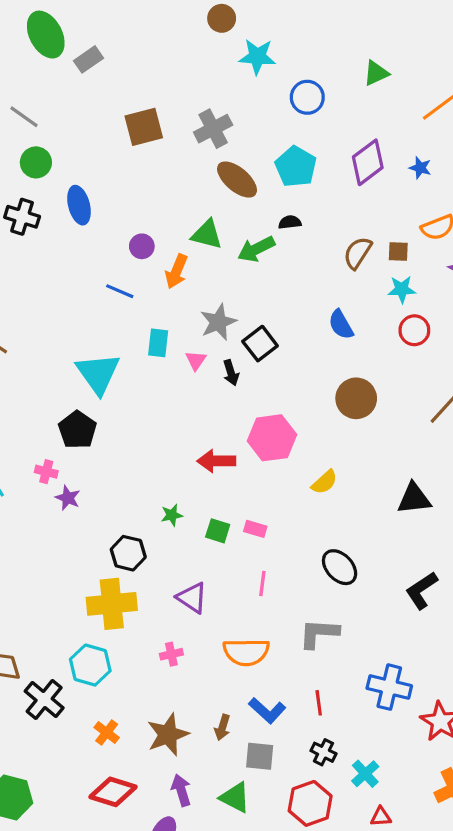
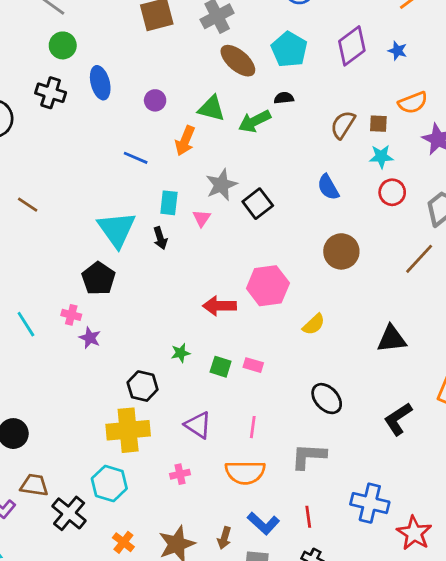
purple circle: (142, 246) -> (155, 100), moved
black arrow: (231, 373) -> (160, 238), moved
pink line: (262, 583) -> (253, 427), moved

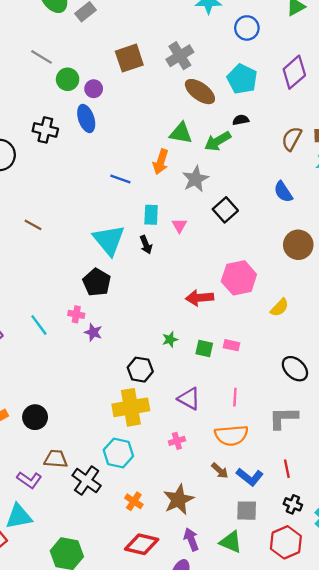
green circle: (63, 45) -> (68, 79), moved
purple circle: (155, 100) -> (94, 89), moved
gray star: (221, 185) -> (195, 179), moved
brown arrow: (224, 538) -> (220, 471), moved, turned -60

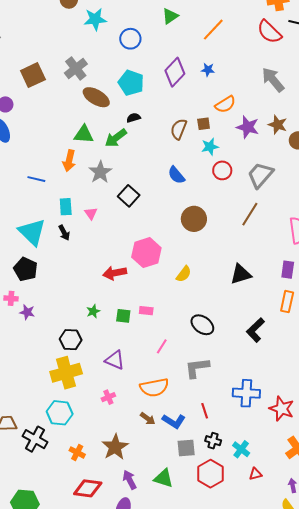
pink line: (235, 397) -> (162, 346), moved, turned 35
gray square: (247, 511) -> (186, 448), moved

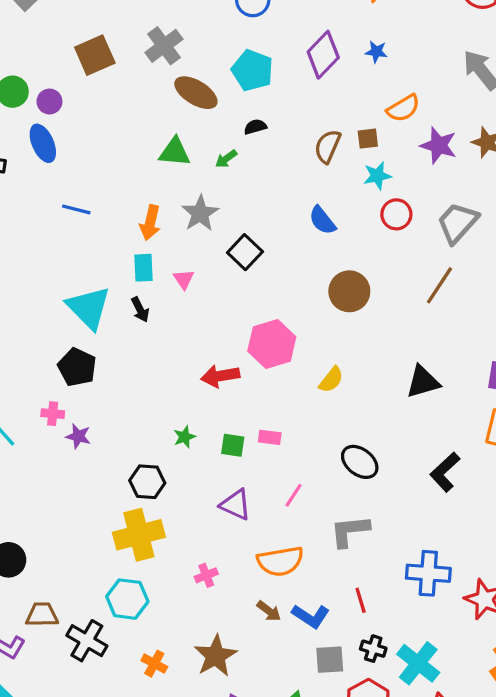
green arrow: (116, 138) -> (226, 159), size x0.6
orange arrow: (69, 161) -> (150, 223), moved
blue line: (36, 179) -> (76, 209), moved
purple triangle: (115, 360) -> (236, 505), moved
cyan cross: (241, 449) -> (418, 663), size x1.5

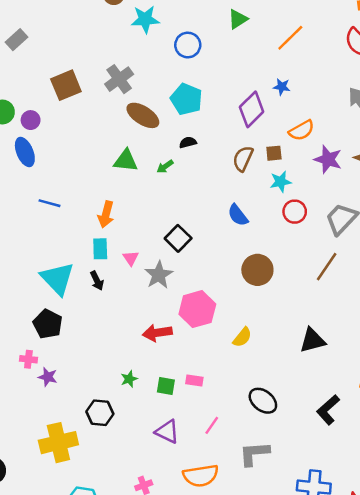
purple diamond: (323, 55) -> (252, 109), moved
gray star: (200, 213) -> (159, 275), moved
yellow cross: (139, 535) -> (58, 443), moved

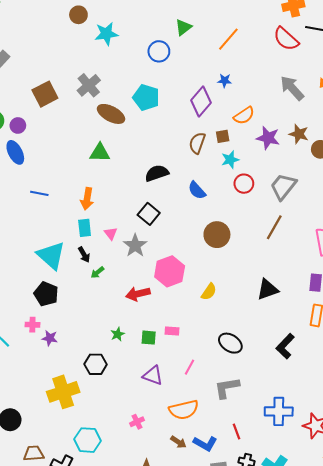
blue circle: (188, 45) -> (159, 51), moved
black semicircle: (188, 142) -> (157, 173), moved, size x1.6
green arrow: (165, 167) -> (97, 272), moved

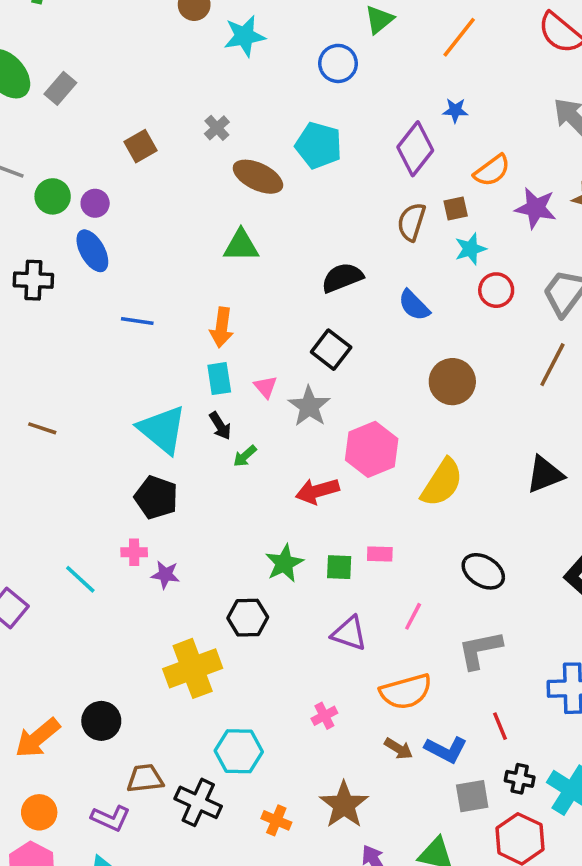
gray cross: (89, 85) -> (217, 128), size x0.6
brown square: (45, 94) -> (140, 146), size x0.7
yellow semicircle: (209, 292) -> (442, 483), size x1.6
green star: (118, 334) -> (284, 563), size x1.5

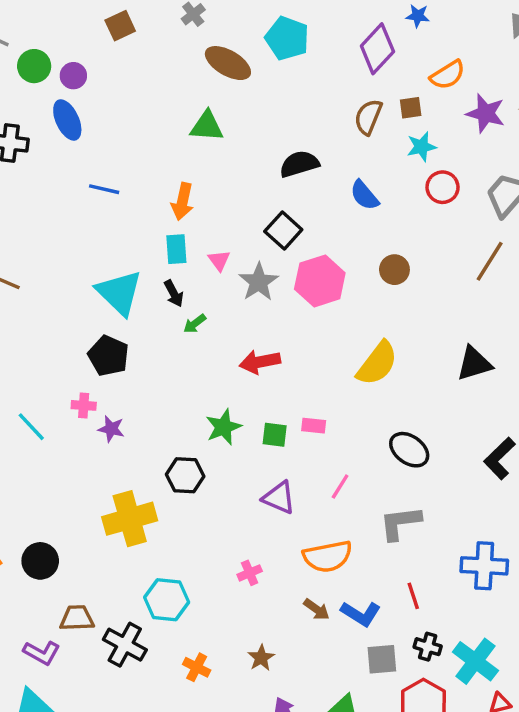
brown circle: (452, 382) -> (394, 270), size x0.7
pink hexagon: (372, 449) -> (320, 281), moved
brown star: (344, 805) -> (261, 658), size x0.6

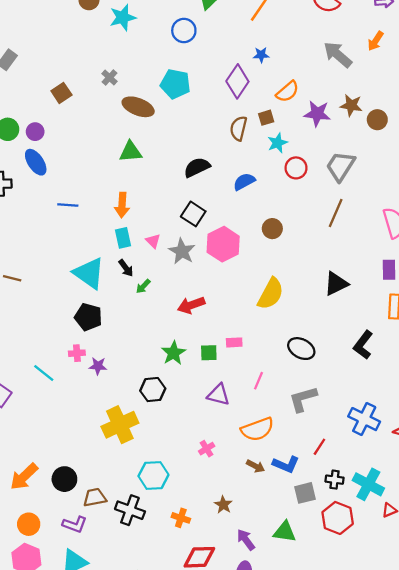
blue semicircle: (364, 195) -> (244, 182), turned 110
black circle: (40, 561) -> (64, 479), moved
blue cross: (484, 566) -> (364, 419), turned 32
red line: (413, 596) -> (319, 447), turned 60

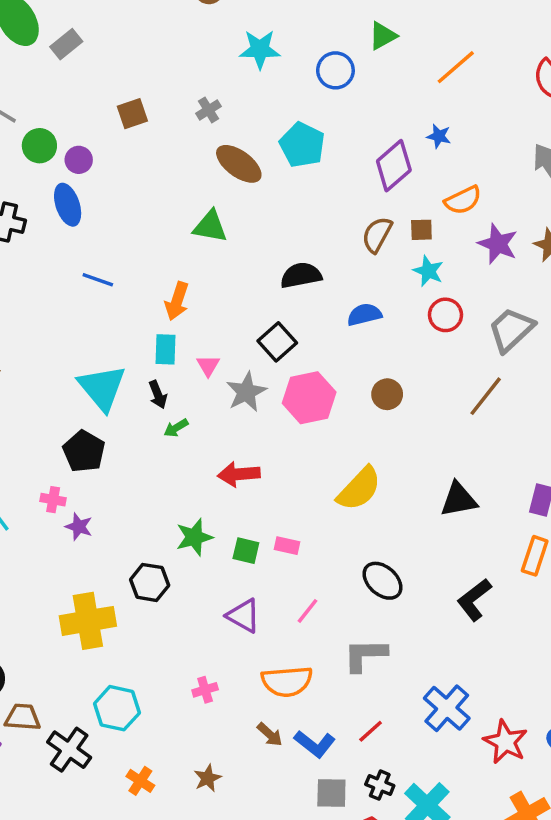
cyan star: (123, 17) -> (260, 49), moved
cyan star: (278, 143) -> (428, 271), turned 30

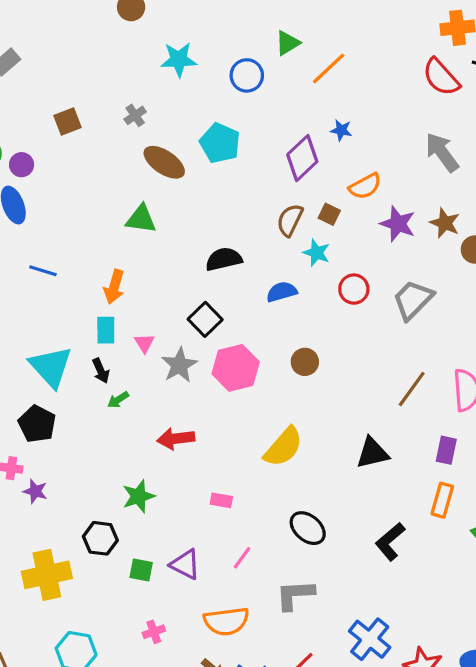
orange line: (456, 67) -> (329, 68), moved
brown square: (421, 230) -> (329, 214), turned 30
cyan star: (428, 271) -> (316, 253), moved
brown line: (486, 396) -> (412, 389), moved
green square: (246, 551) -> (141, 570), moved

